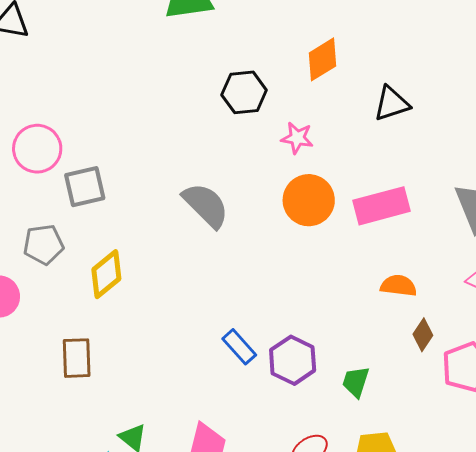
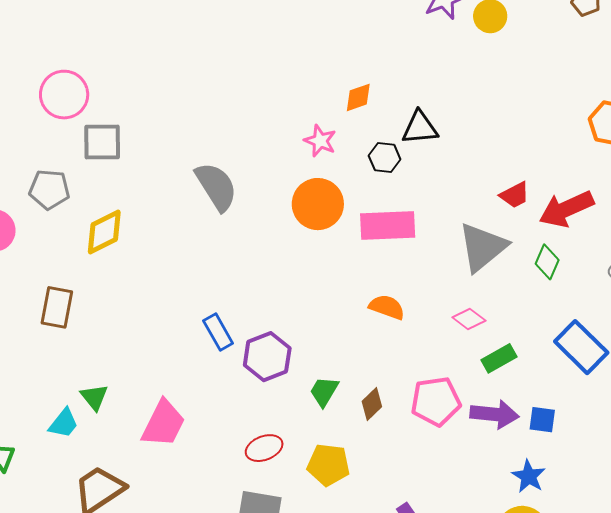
orange diamond: (322, 59) -> (358, 97), moved, size x0.7
black hexagon: (244, 92) -> (385, 157), moved, size x0.7
brown diamond: (423, 335) -> (372, 404), moved

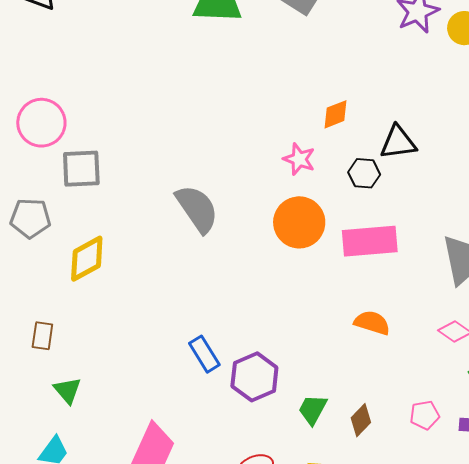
brown rectangle: (57, 307) -> (42, 336), size x0.7
green triangle: (94, 397) -> (67, 390), moved
pink pentagon: (436, 401) -> (425, 415), size x0.6

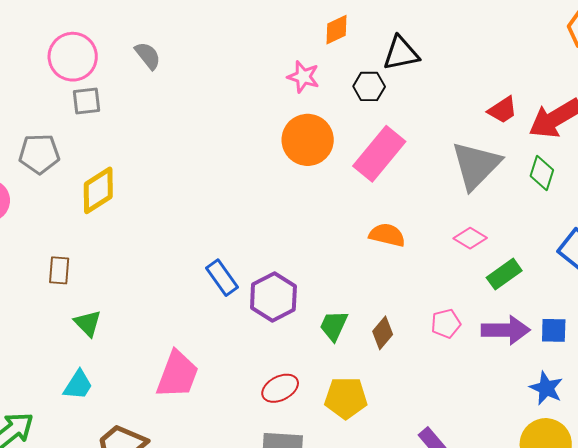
pink circle: (41, 123) -> (73, 57), moved
gray square: (81, 169) -> (87, 101), size x0.7
gray semicircle: (197, 209) -> (148, 56), moved, size x0.6
pink rectangle: (370, 241) -> (379, 154), turned -42

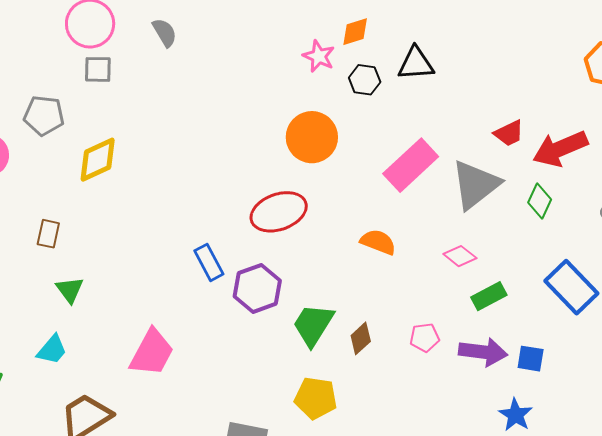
pink star: (303, 77) -> (319, 56), moved
black hexagon: (369, 86) -> (365, 80), moved
pink rectangle: (379, 154) -> (411, 165), moved
green trapezoid: (334, 326) -> (313, 325), size x1.4
red ellipse: (280, 388) -> (279, 212), moved, size x1.5

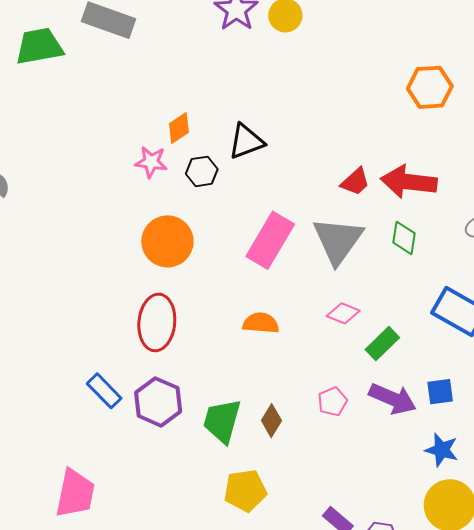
red arrow: (560, 149) -> (409, 182), turned 46
red ellipse: (279, 212) -> (157, 322), turned -48
purple arrow: (483, 352) -> (393, 399), turned 33

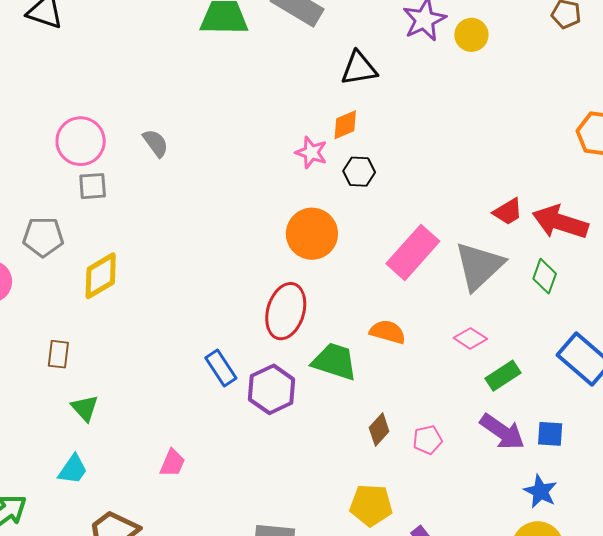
black triangle: (246, 141) -> (359, 68), moved
pink pentagon: (332, 402) -> (428, 440), moved
green trapezoid: (222, 421) -> (335, 361), moved, turned 81
yellow pentagon: (245, 491) -> (371, 505), moved
pink trapezoid: (75, 493) -> (172, 463), size x0.6

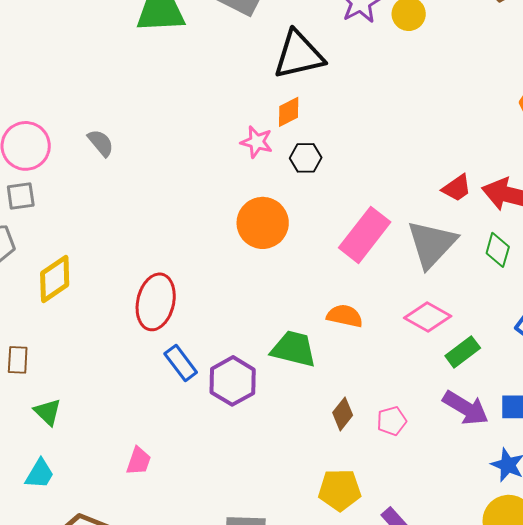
black triangle: (359, 68) -> (299, 55), size x1.4
gray square: (93, 186) -> (21, 196), moved
red ellipse: (286, 311) -> (156, 302), moved
pink diamond: (470, 338) -> (428, 317), size x1.4

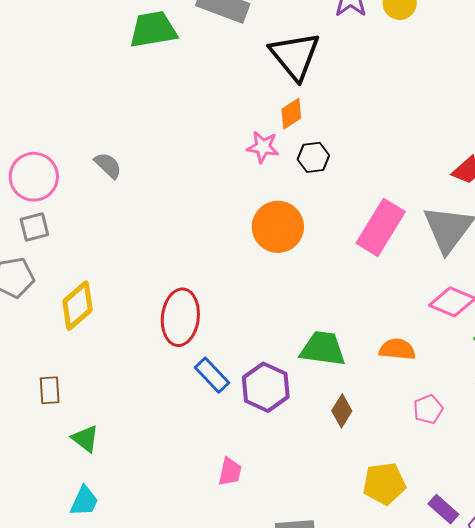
black triangle: (299, 55) -> (295, 56), turned -50
orange semicircle: (345, 316) -> (397, 349), moved
brown diamond: (343, 414) -> (342, 411), moved
pink trapezoid: (139, 461) -> (230, 472), moved

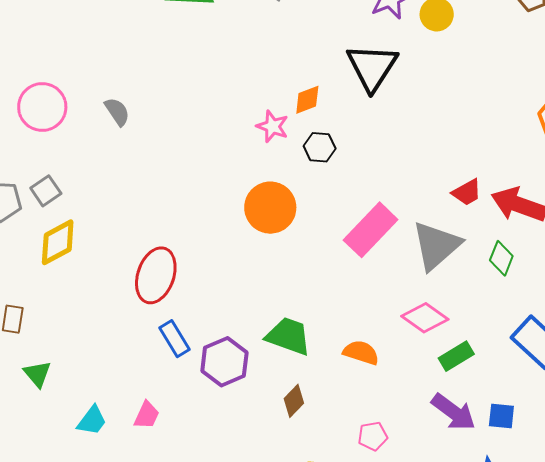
black triangle: (295, 56) -> (372, 67), moved
gray square: (34, 227) -> (46, 191), moved, turned -32
pink pentagon: (428, 409) -> (373, 436), moved
pink trapezoid: (230, 472) -> (147, 415), moved
cyan trapezoid: (84, 501) -> (92, 421), moved

